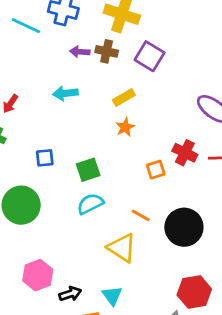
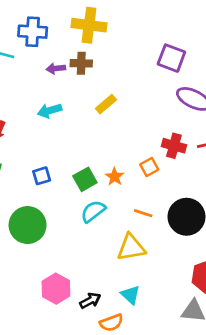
purple square: (150, 56) -> (171, 58), moved
orange star: (125, 127) -> (115, 177), moved
yellow triangle: (122, 248) -> (131, 248), turned -32

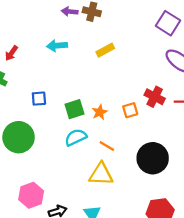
orange line: (143, 213) -> (107, 146), moved

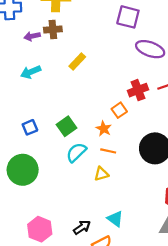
red cross: (155, 97) -> (138, 90), turned -30
orange star: (100, 112) -> (104, 129), moved
yellow triangle: (101, 174) -> (101, 174), moved, size x0.6
pink hexagon: (31, 195) -> (40, 229), moved

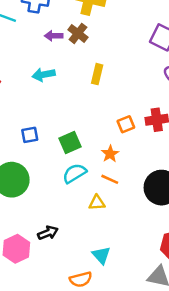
brown cross: (53, 30) -> (78, 33), turned 30
yellow rectangle: (77, 61) -> (97, 74), turned -42
orange square: (119, 110) -> (126, 124), moved
black arrow: (82, 227) -> (48, 233), moved

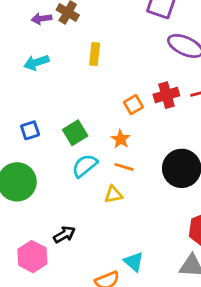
cyan triangle: (101, 255) -> (134, 262), moved

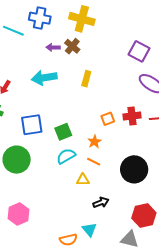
cyan arrow: (36, 63) -> (44, 78), size x1.4
blue square: (30, 130) -> (32, 125), size x1.6
black arrow: (64, 235) -> (101, 202), moved

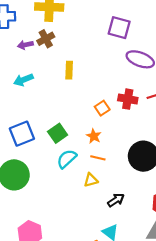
brown cross: (72, 46) -> (46, 39), turned 35
cyan arrow: (44, 78) -> (23, 80), size x0.7
red cross: (132, 116) -> (128, 99), turned 30

